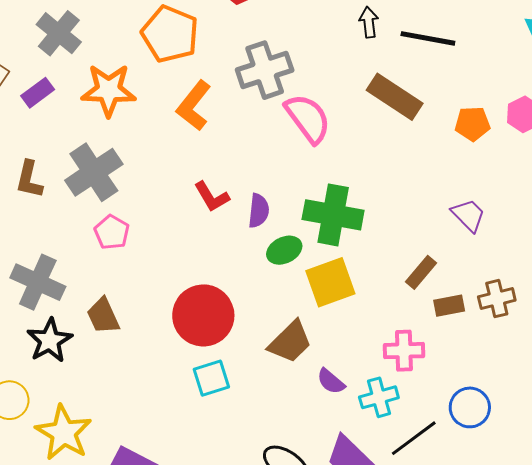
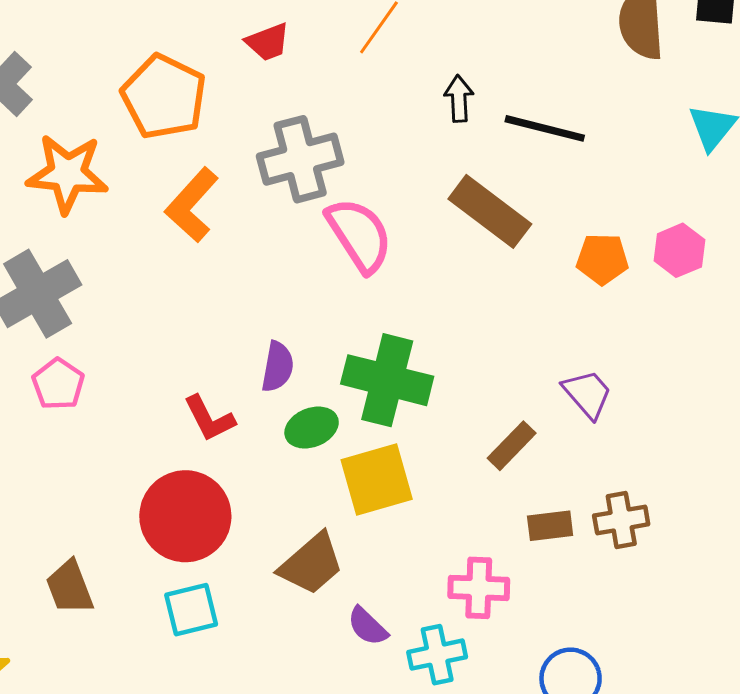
red L-shape: (212, 197) -> (209, 418), moved
brown rectangle: (421, 272) -> (512, 446), moved
brown trapezoid: (103, 316) -> (70, 587), moved

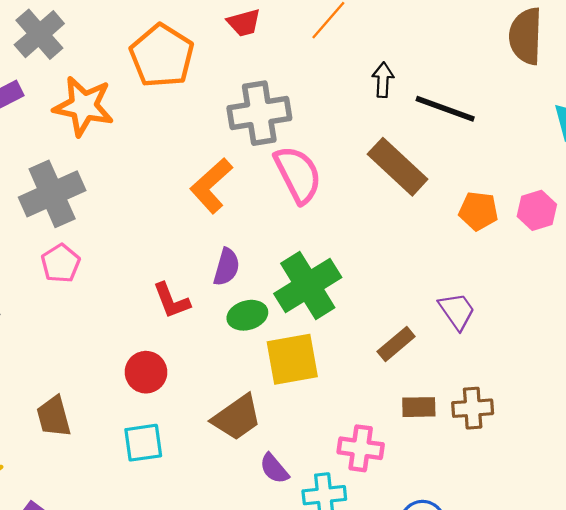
orange L-shape: (192, 205) -> (211, 186), moved
green cross: (387, 380) -> (308, 286), turned 38
red circle: (185, 516) -> (146, 372), size x0.6

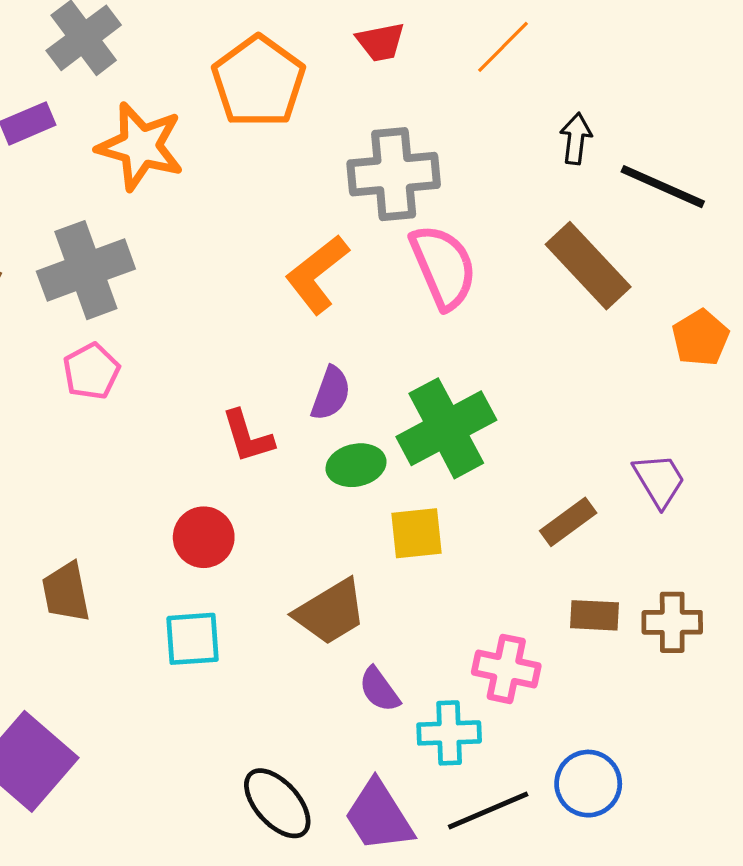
orange pentagon: (478, 211) -> (701, 338), turned 30
yellow square: (292, 359) -> (416, 533), size x0.7

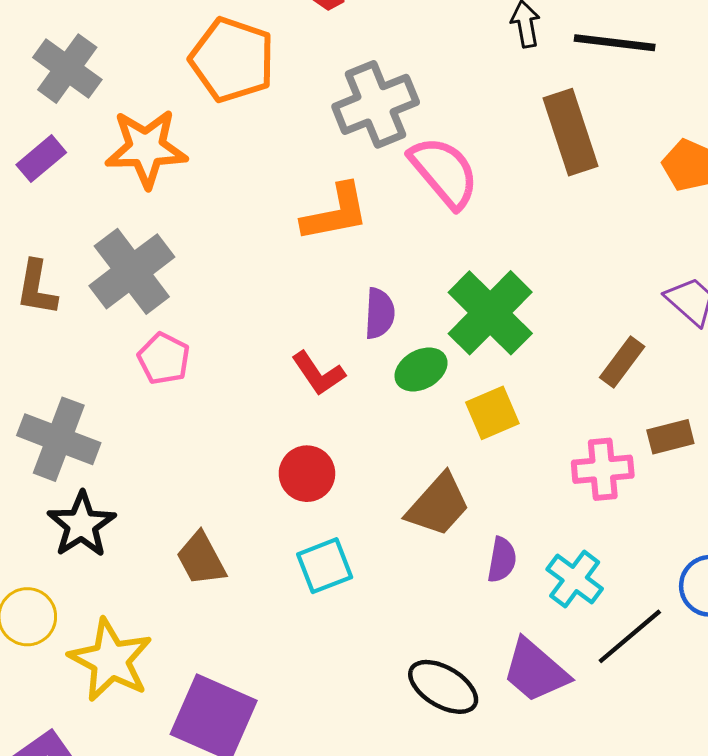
brown rectangle: (588, 266) -> (571, 132), turned 42
orange L-shape: (317, 274) -> (335, 213), turned -136
pink cross: (506, 669) -> (603, 469), moved
purple semicircle: (379, 690) -> (502, 560), turned -117
cyan cross: (449, 733) -> (575, 579), turned -34

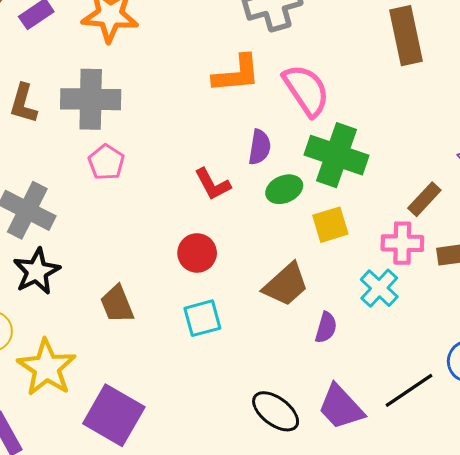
pink semicircle: (444, 172) -> (306, 90), moved
gray cross: (132, 271) -> (91, 99), turned 32
green cross: (490, 313) -> (336, 155), turned -32
pink cross: (603, 469) -> (402, 243), moved
cyan cross: (575, 579) -> (379, 288), moved

